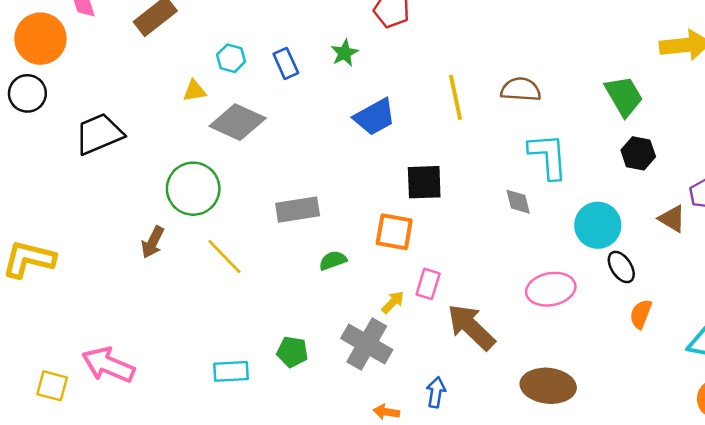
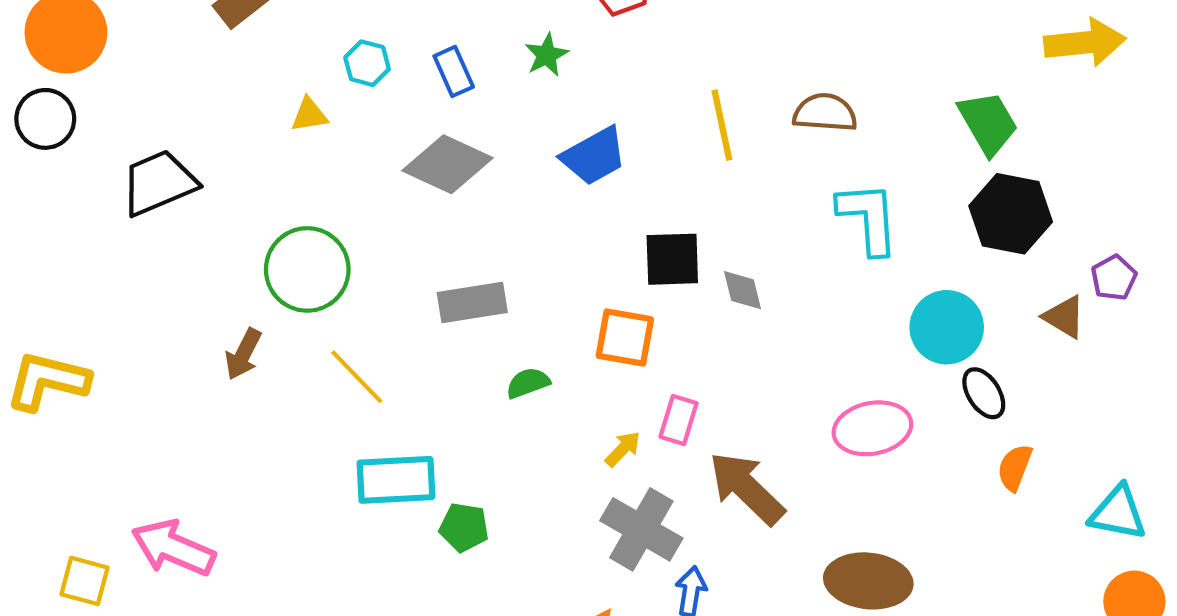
gray diamond: (238, 122) -> (448, 164), moved
black hexagon: (638, 153) -> (1011, 214), size x1.5
gray diamond: (518, 202) -> (742, 290), moved
gray cross: (367, 344) -> (641, 529), moved
cyan rectangle: (231, 371) -> (396, 480), moved, size x1.4

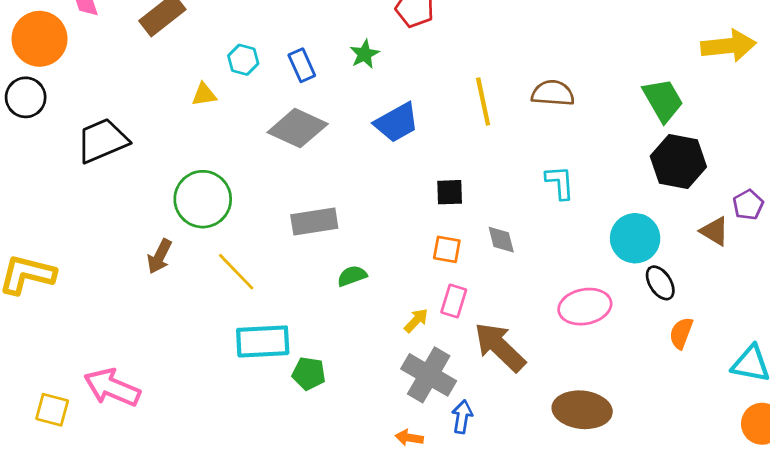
cyan L-shape: (868, 218) -> (560, 182), moved, size x0.7
black square: (672, 259) -> (450, 192), size x0.7
gray diamond: (742, 290) -> (501, 240), moved
orange square: (625, 338) -> (447, 249), moved, size x0.7

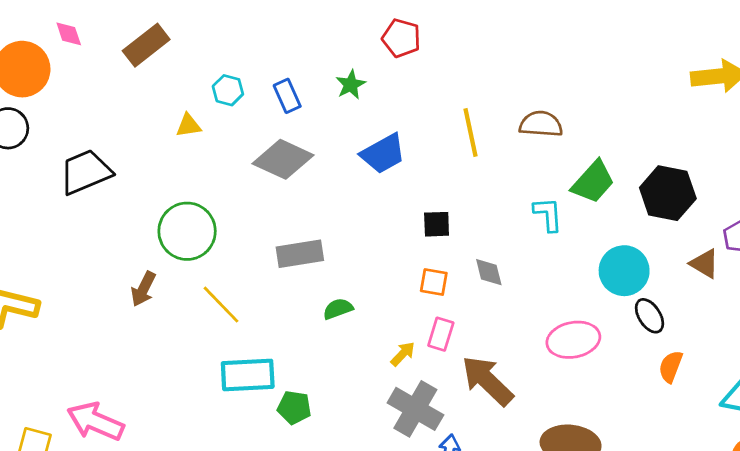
green trapezoid: (663, 100) -> (593, 182), moved, turned 72

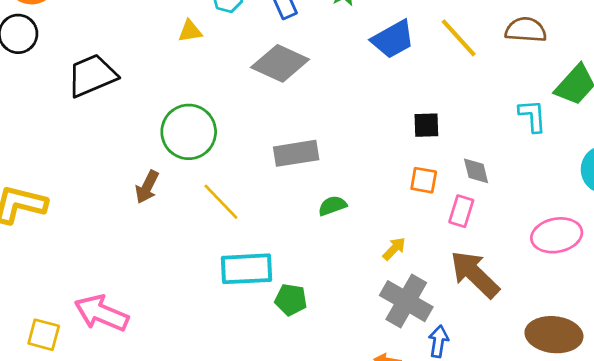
yellow line: (470, 133) -> (459, 38), turned -30
blue trapezoid: (383, 154) -> (393, 39), moved
pink rectangle: (441, 334) -> (461, 211), moved

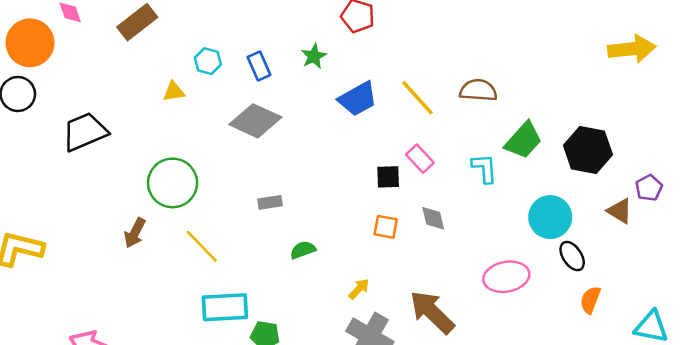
gray rectangle: (296, 153) -> (270, 202), size x0.6
pink rectangle: (461, 211) -> (420, 159), moved, turned -60

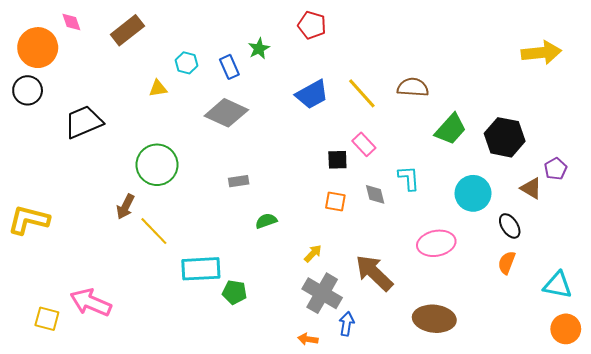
green star: (314, 56) -> (259, 49), moved
cyan L-shape: (484, 168) -> (409, 178), moved
yellow line: (202, 246) -> (154, 231), moved
black ellipse: (572, 256) -> (510, 226), moved

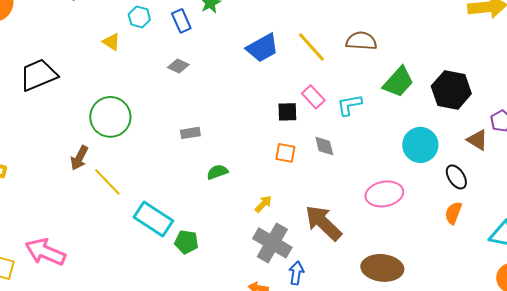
yellow triangle: (158, 88) -> (111, 42), turned 42
gray diamond: (226, 113) -> (178, 66), size x0.5
cyan L-shape: (409, 178) -> (349, 105), moved, turned -96
cyan rectangle: (201, 269) -> (153, 219), turned 36

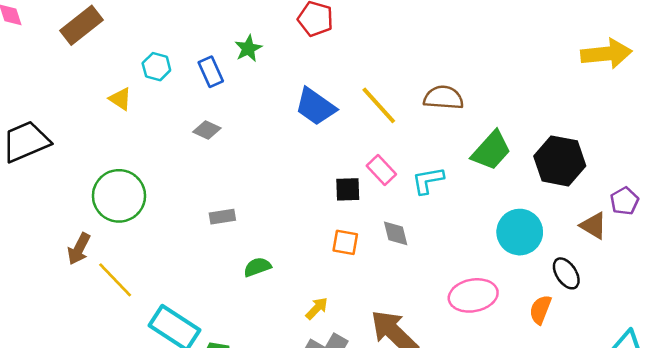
blue trapezoid: (262, 48) -> (315, 107), turned 64
orange semicircle: (453, 213) -> (540, 310), moved

